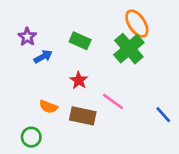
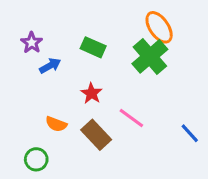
brown rectangle: (83, 116) -> (96, 135), turned 35

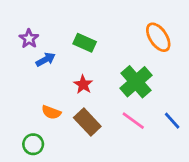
orange ellipse: (159, 27) -> (158, 37), moved
green cross: (150, 56) -> (136, 82), moved
pink line: (131, 118) -> (133, 121), moved

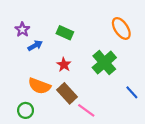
orange semicircle: (51, 112) -> (39, 86), size x1.5
pink line: (133, 121) -> (86, 110), moved

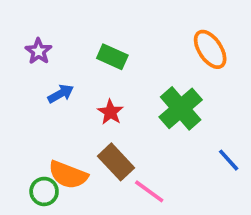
blue arrow: (35, 46) -> (61, 94), moved
orange semicircle: (39, 86) -> (68, 175), moved

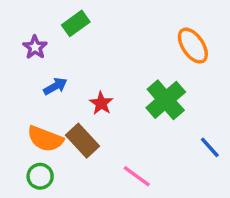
green rectangle: (112, 57) -> (76, 23), moved, turned -60
brown rectangle: (116, 162) -> (83, 141), moved
orange semicircle: (68, 175) -> (45, 139), moved

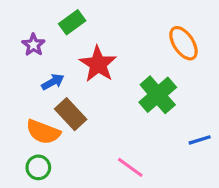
red star: (101, 103) -> (98, 64), moved, size x1.6
brown rectangle: (83, 141) -> (71, 114), moved
blue line: (210, 147) -> (200, 140), turned -65

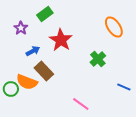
green cross: (158, 95) -> (98, 59), size x0.7
blue line: (200, 140) -> (124, 87), turned 40
green circle: (38, 167) -> (11, 89), moved

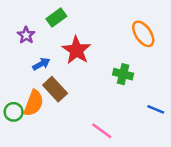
green cross: (98, 59) -> (123, 74), turned -35
orange semicircle: (27, 82) -> (34, 103), turned -90

